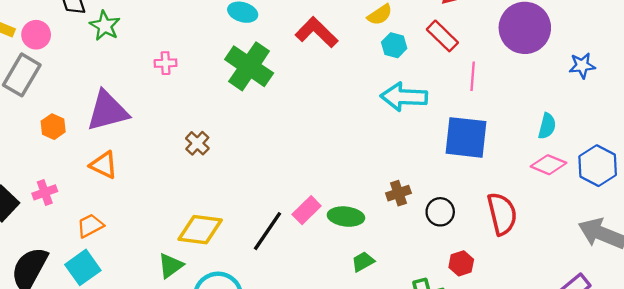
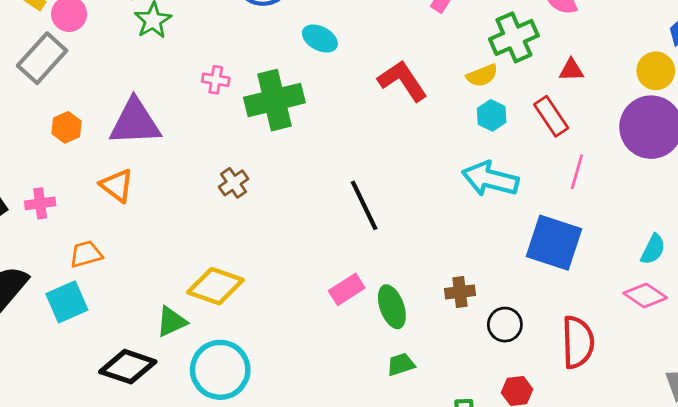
green cross: (249, 66) -> (274, 100), moved, turned 30
green ellipse: (346, 217) -> (392, 307), turned 52
black line: (268, 231) -> (364, 205), moved, turned -72

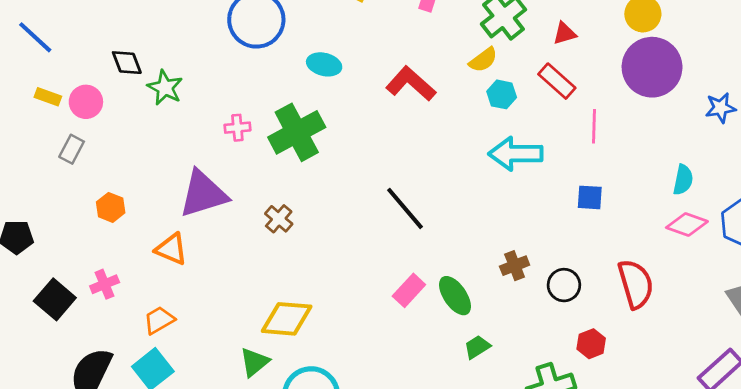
gray rectangle: (42, 58) -> (72, 149), size x0.6
purple triangle: (135, 122) -> (203, 194), moved
blue square: (554, 243) -> (590, 197), size x0.5

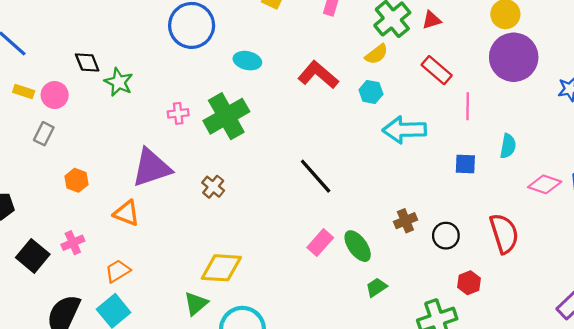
red triangle: (565, 33) -> (432, 20), moved
cyan hexagon: (502, 94) -> (371, 92), moved
cyan semicircle: (683, 180) -> (508, 146), moved

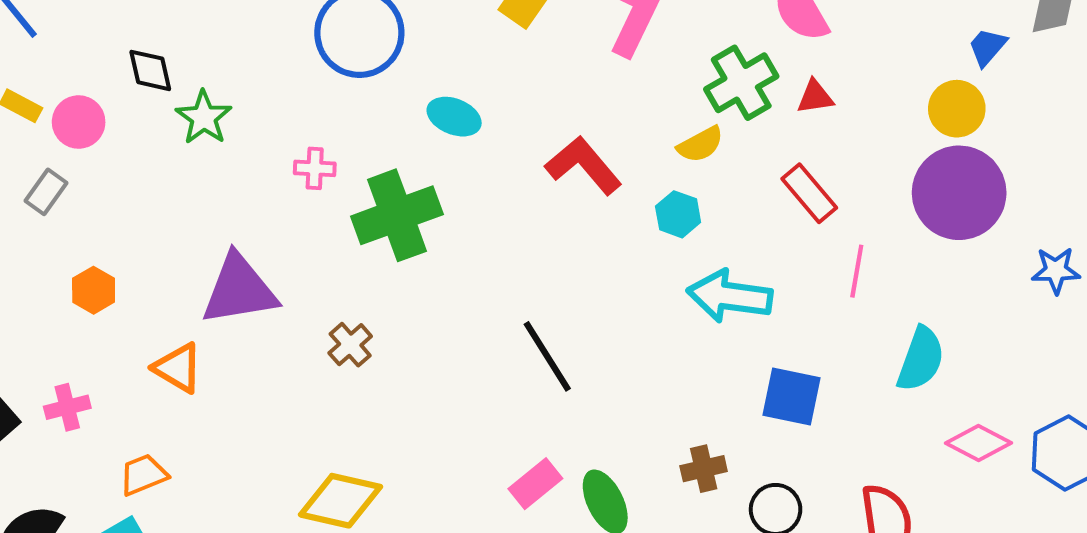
pink cross: (178, 113) -> (315, 168), moved
cyan semicircle: (508, 146) -> (921, 359), size x1.4
blue square: (465, 164) -> (792, 397), moved, size x1.4

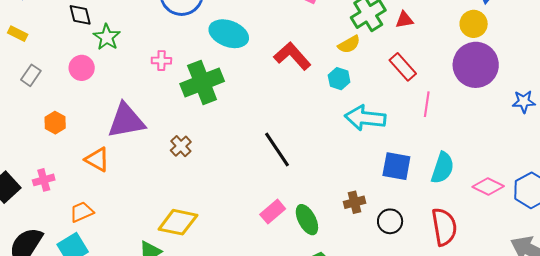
cyan ellipse: (454, 117) -> (229, 34), size x1.5
pink circle: (79, 122) -> (82, 68), moved
cyan semicircle: (921, 359) -> (443, 168), moved

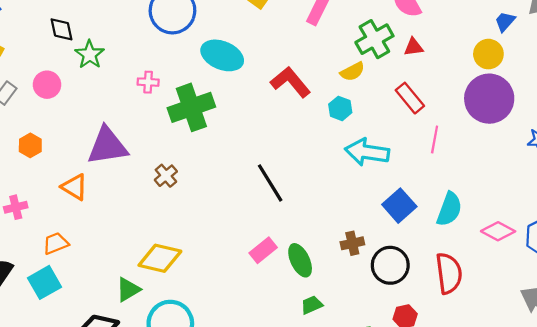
pink circle: (82, 68) -> (47, 85), moved
blue square: (396, 166) -> (399, 206), turned 36
black circle: (390, 221) -> (390, 265), size x1.4

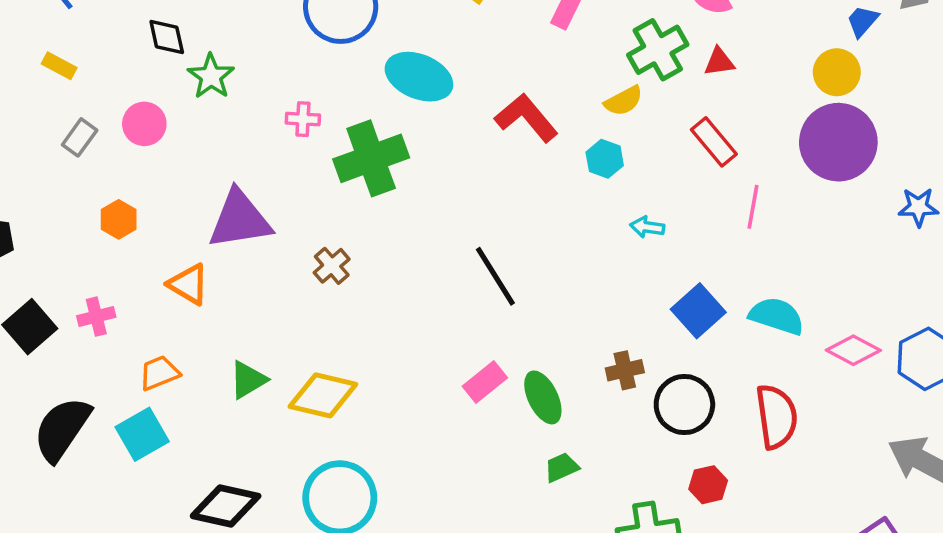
cyan arrow: (367, 152) -> (647, 227), size x0.5
cyan semicircle: (449, 209) -> (777, 316), turned -92
green triangle: (128, 290) -> (248, 380), moved

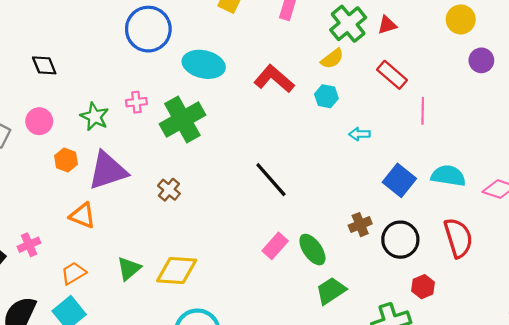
green star: (211, 76) -> (95, 117), moved
purple circle: (838, 142) -> (481, 60), moved, size x0.5
orange hexagon: (119, 219) -> (66, 160), moved
green trapezoid: (562, 467) -> (331, 291), size x1.4

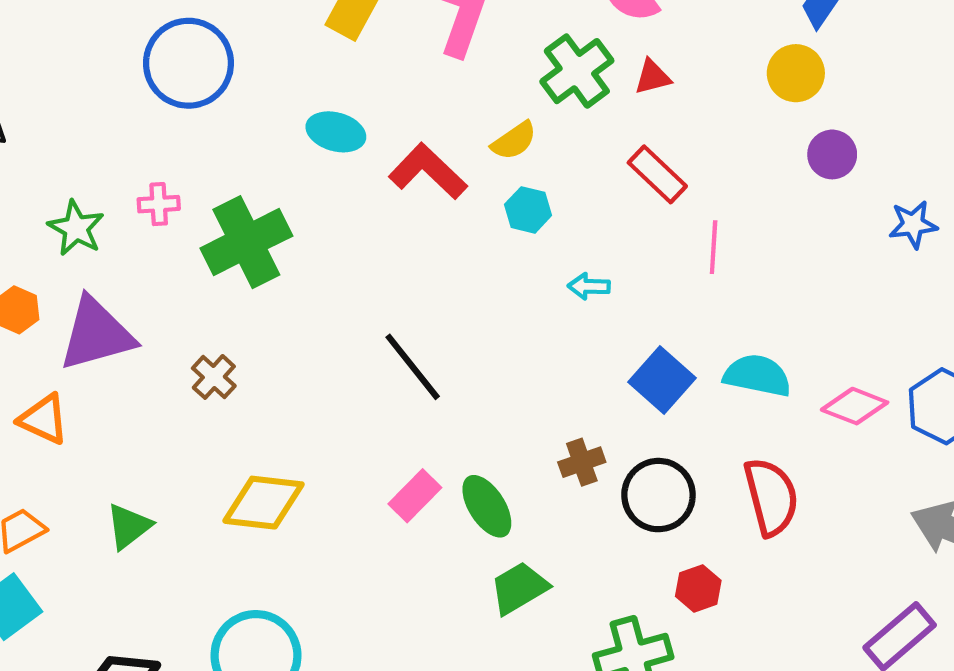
yellow semicircle: (332, 59) -> (514, 141), moved
cyan ellipse: (204, 64) -> (336, 132), moved, size x0.7
yellow diamond: (177, 270) -> (264, 503), moved

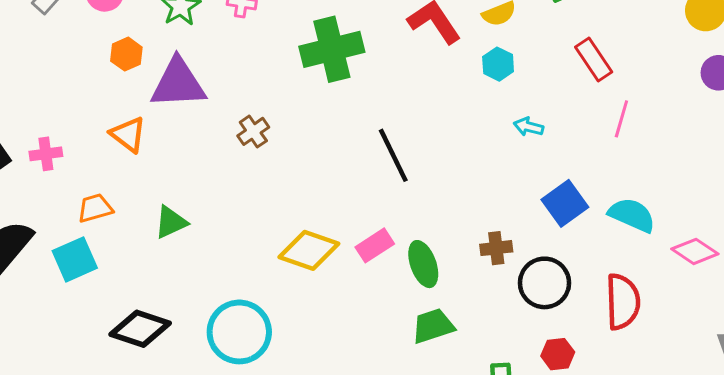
green cross: (246, 242) -> (332, 49), moved
yellow diamond: (264, 503) -> (309, 250), moved

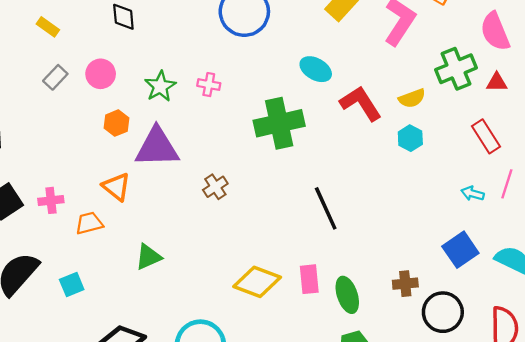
cyan arrow: (529, 127) -> (473, 194), moved
orange trapezoid: (95, 208) -> (89, 223), moved
pink rectangle: (375, 245) -> (309, 279), turned -64
cyan square: (75, 259) -> (72, 285), size x0.7

